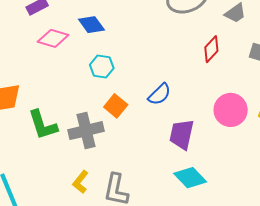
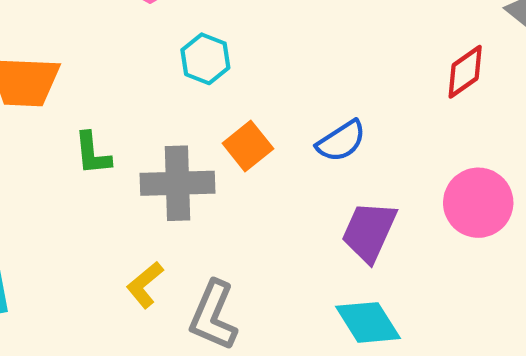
cyan hexagon: (102, 67) -> (205, 59), moved
green L-shape: (43, 125) -> (92, 154), size x0.7

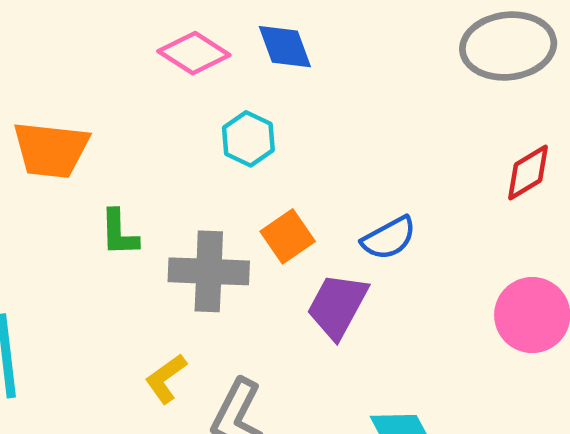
purple trapezoid: (369, 232) -> (337, 306), moved

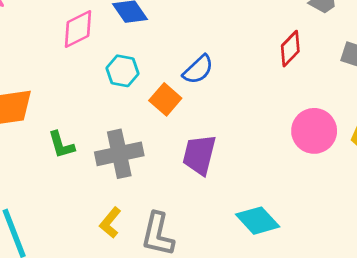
pink diamond: (194, 53) -> (78, 29), turned -45
orange square: (288, 236) -> (165, 99), moved
blue semicircle: (389, 238) -> (198, 70), moved

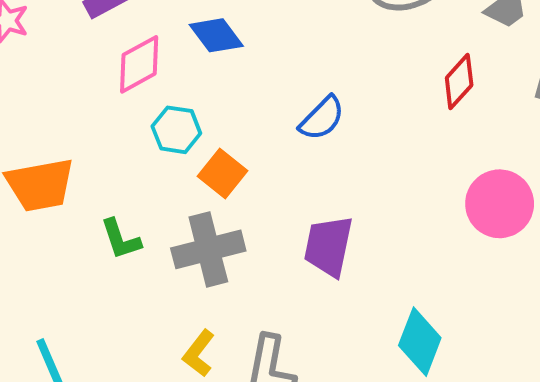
cyan hexagon: (122, 71) -> (176, 130), moved
orange square: (165, 99) -> (222, 173), moved
cyan diamond: (258, 221) -> (420, 342), turned 66

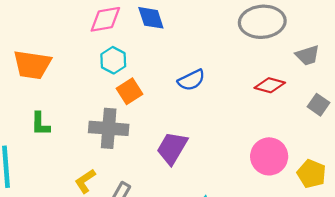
red diamond: (459, 81) -> (270, 85), turned 44
green L-shape: (121, 239) -> (40, 124), moved

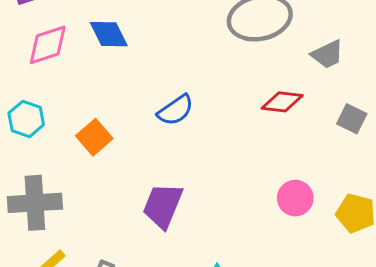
cyan hexagon: (113, 60) -> (26, 119), moved
gray cross: (109, 128) -> (35, 203), moved
pink circle: (269, 156) -> (295, 198), size x0.7

